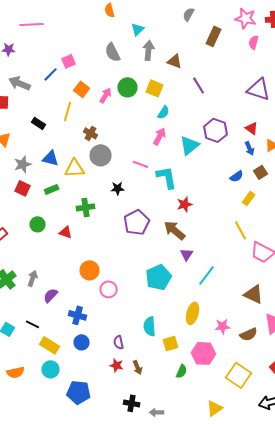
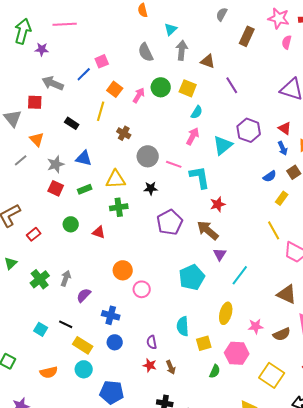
gray circle: (101, 155) -> (148, 156), moved
yellow triangle: (75, 168) -> (116, 179), moved

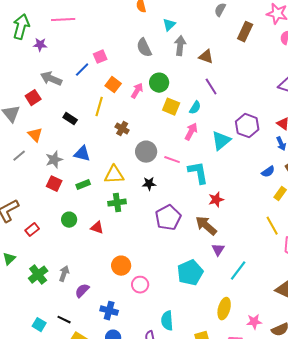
purple line: (232, 85) -> (211, 87), moved
yellow square: (188, 88) -> (171, 107), moved
red square: (35, 102) -> (33, 98), turned -35
cyan semicircle: (183, 326) -> (167, 321), moved

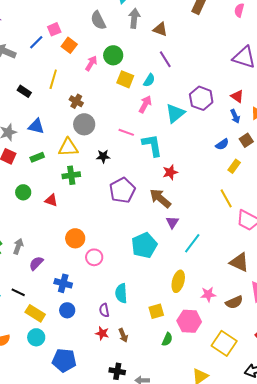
orange square: (113, 85) -> (69, 45), moved
gray circle: (146, 152) -> (84, 124), moved

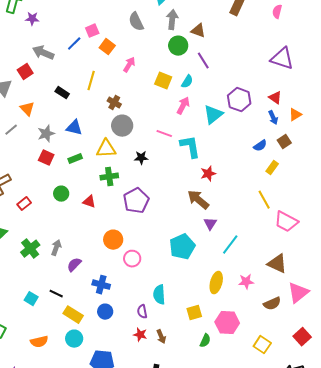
green circle: (113, 55) -> (178, 46), moved
purple pentagon: (122, 190) -> (136, 201), moved
pink star: (208, 294) -> (246, 282), moved
yellow square: (224, 343) -> (262, 345), size x0.7

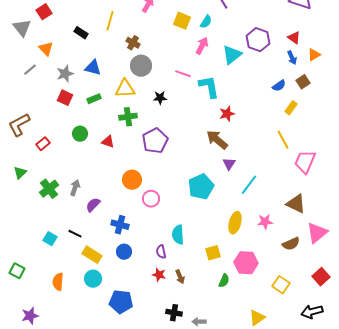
pink trapezoid: (286, 222) -> (305, 162), turned 85
orange semicircle: (39, 342) -> (58, 282), turned 108

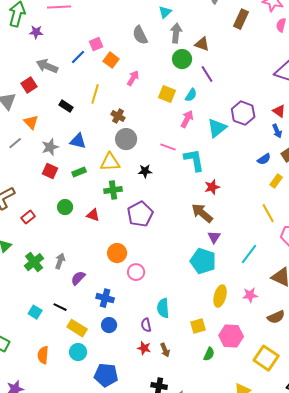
cyan line: (249, 185) -> (249, 254), moved
cyan pentagon: (201, 187) -> (203, 261), moved, turned -30
yellow square: (281, 285) -> (266, 358), size x1.4

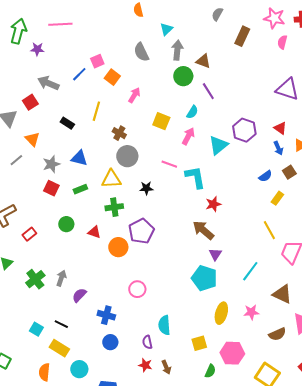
yellow square: (167, 94) -> (161, 121), moved
orange circle: (117, 253) -> (118, 247), moved
yellow rectangle: (77, 328) -> (59, 348), moved

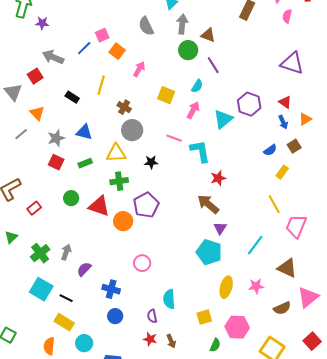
red triangle: (94, 232) -> (99, 206), size x1.6
cyan square: (36, 329) -> (41, 289), moved, size x1.6

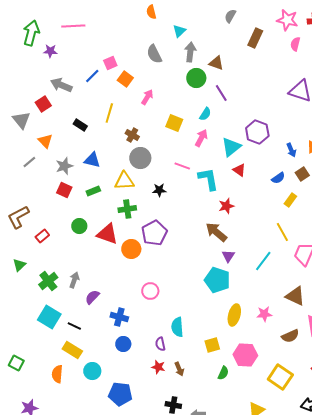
red triangle: (285, 102) -> (239, 170), moved
cyan line: (255, 245) -> (263, 261), moved

